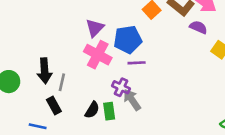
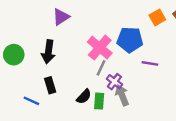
purple triangle: (95, 28) -> (61, 17), moved
purple line: (137, 63) -> (150, 63), moved
gray line: (62, 82) -> (101, 68), moved

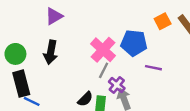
purple triangle: (61, 17) -> (54, 16), moved
black rectangle: (50, 85) -> (21, 84), moved, size x1.5

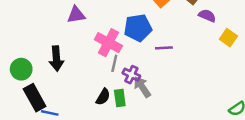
purple triangle: (54, 16) -> (76, 15), moved, turned 36

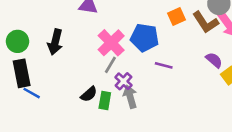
purple semicircle: (207, 16) -> (214, 60), moved

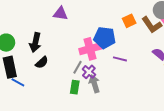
pink cross: (111, 43) -> (90, 49), moved, turned 30
gray line: (110, 65) -> (77, 67), moved
black semicircle: (89, 94) -> (42, 62), moved

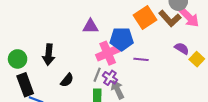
purple triangle: (60, 14) -> (90, 26), moved
orange square: (129, 21) -> (145, 18), size x1.5
black semicircle: (42, 62) -> (67, 80), moved

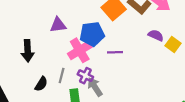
black arrow: (49, 55) -> (28, 51), moved
gray line: (97, 75) -> (62, 76), moved

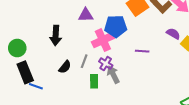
purple line: (115, 52) -> (142, 51), moved

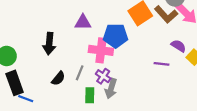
pink cross: (103, 40) -> (101, 50), turned 30
purple line: (142, 51) -> (162, 64), moved
gray arrow: (113, 75) -> (111, 89), turned -138

